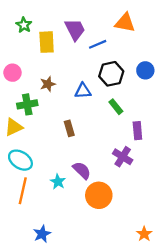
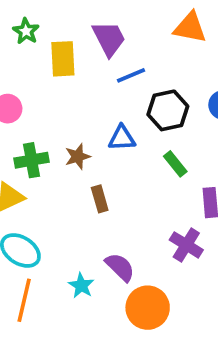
blue line: (98, 44) -> (131, 75), moved
brown star: (48, 84) -> (78, 157), moved

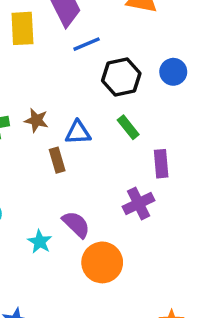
blue triangle: (122, 138) -> (78, 132), moved
brown star: (78, 157) -> (36, 120), turned 30
purple cross: (186, 245) -> (139, 204), turned 32

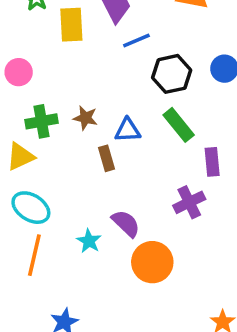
green rectangle: (128, 127) -> (179, 125), size x1.4

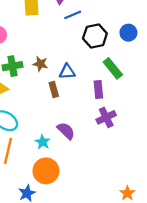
green rectangle: (179, 125) -> (113, 68), moved
purple rectangle: (212, 162) -> (98, 90), moved
orange circle: (152, 262) -> (46, 171), moved

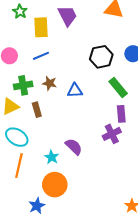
blue line: (73, 15) -> (41, 56), moved
brown rectangle: (54, 90) -> (37, 110), moved
purple rectangle: (98, 90) -> (121, 114), moved

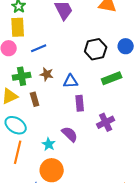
yellow rectangle: (41, 27) -> (18, 27), moved
green rectangle: (118, 87) -> (112, 78), turned -72
purple rectangle: (121, 114) -> (80, 103), moved

